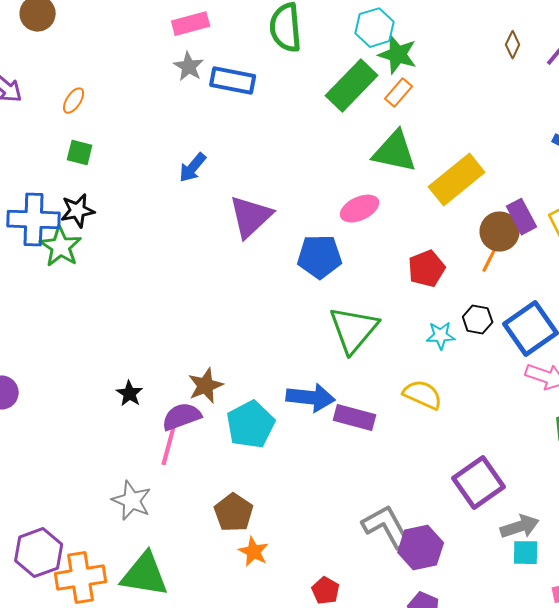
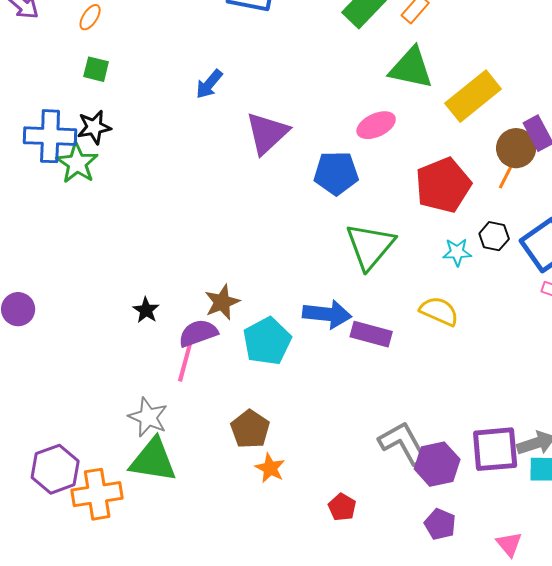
red pentagon: (427, 269) -> (443, 185), size x1.5
purple square: (479, 483) -> (495, 449), moved, turned 30
green triangle: (145, 575) -> (153, 460), moved

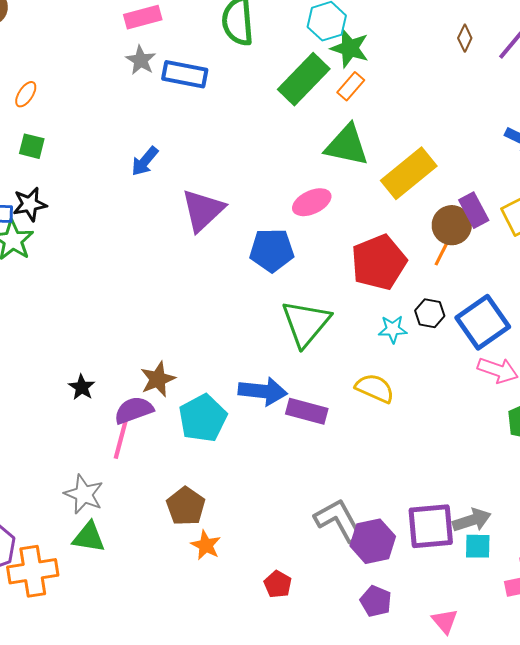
green triangle: (153, 460) -> (89, 537), size x0.7

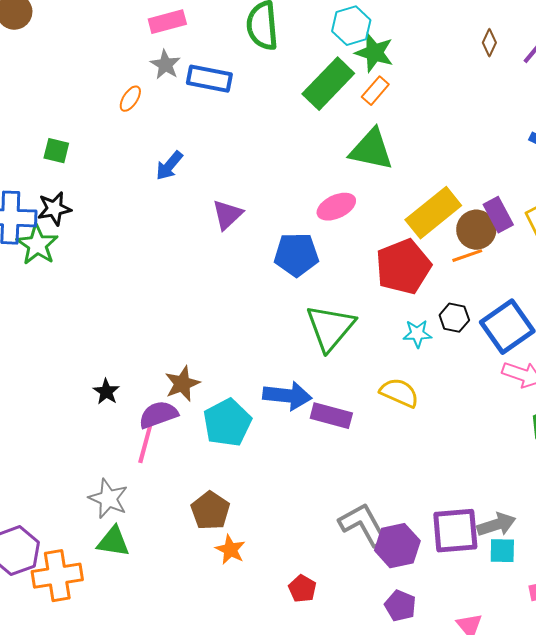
orange ellipse: (26, 94) -> (130, 99), moved
yellow rectangle: (409, 173) -> (433, 213), moved
purple triangle: (203, 210) -> (227, 215), size x0.7
orange line: (443, 251) -> (467, 256), turned 44

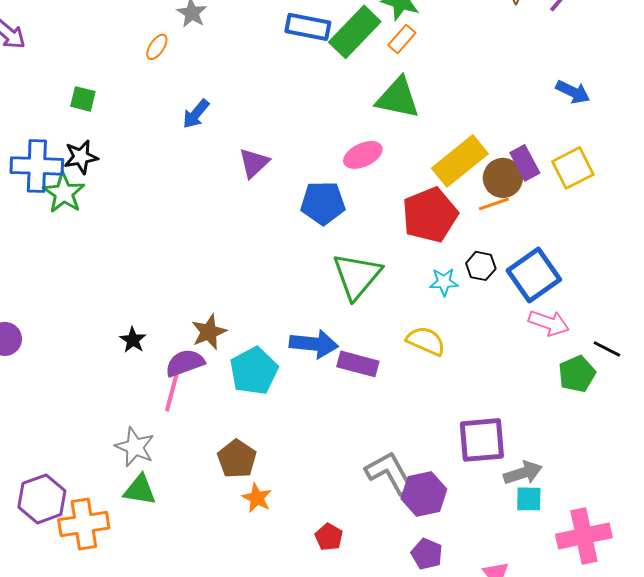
blue rectangle: (209, 79) -> (308, 27), moved
purple square: (455, 531) -> (482, 440), moved

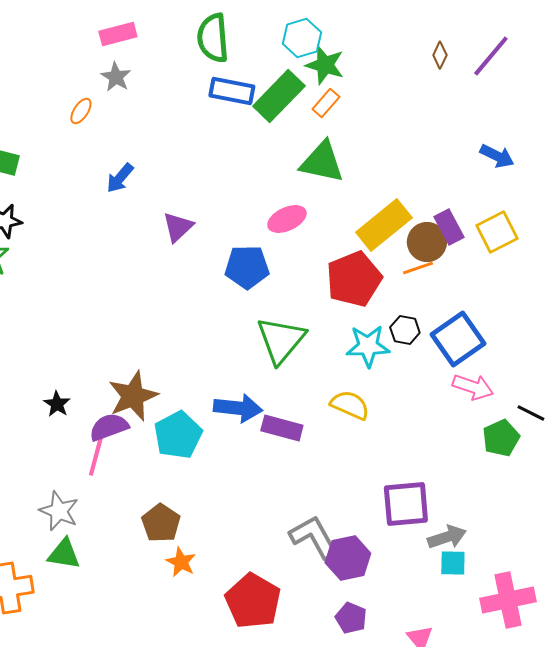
cyan star: (444, 282) -> (368, 346), size x1.5
brown star: (209, 332) -> (133, 396), size x1.4
red pentagon: (329, 537) -> (253, 601), size x2.0

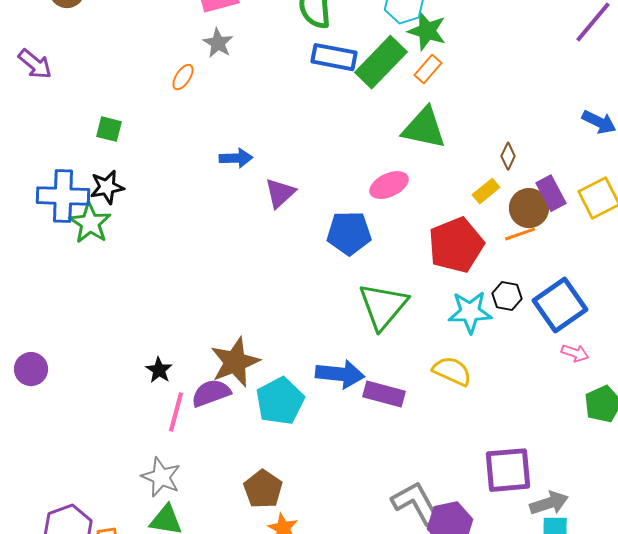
brown diamond: (440, 55) -> (508, 156), moved
blue arrow: (120, 178) -> (236, 158), moved, turned -132
yellow rectangle: (384, 225) -> (486, 191), size x0.5
pink arrow: (473, 387) -> (575, 353), size x0.7
pink line: (96, 456) -> (176, 412), moved

